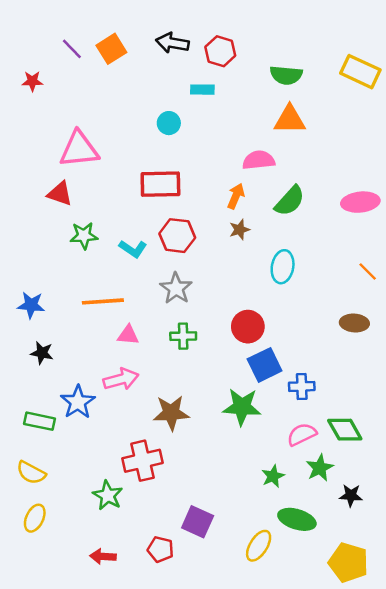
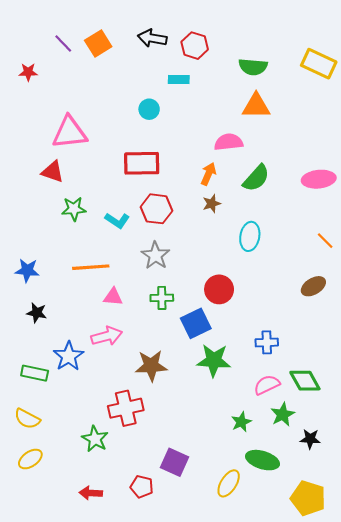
brown ellipse: (354, 323) -> (313, 286), turned -35
blue square: (265, 365) -> (196, 323), moved
yellow ellipse: (35, 518) -> (30, 459), turned 30

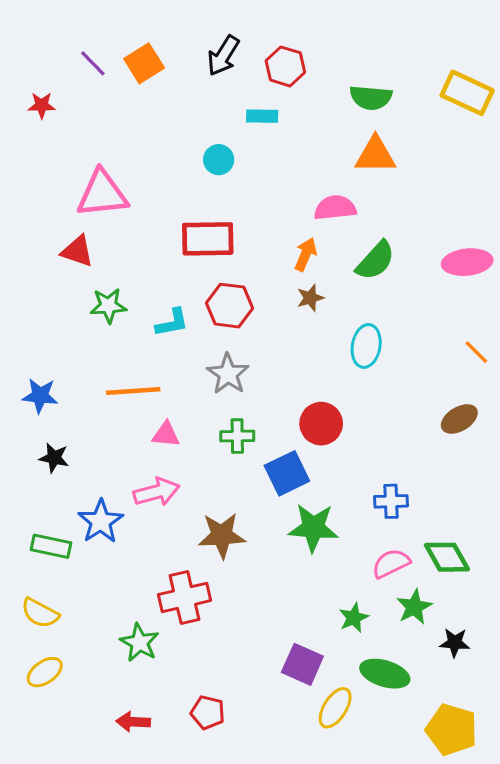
black arrow: (152, 38) -> (223, 56), turned -68
cyan L-shape: (117, 221) -> (172, 323), turned -45
purple square: (175, 462) -> (302, 664), moved

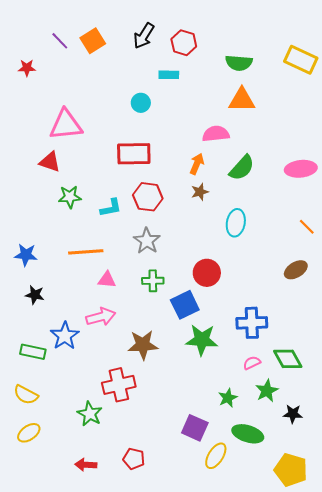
blue cross: (391, 501) -> (252, 323), size x1.4
pink semicircle: (391, 563) -> (252, 363), size x0.7

